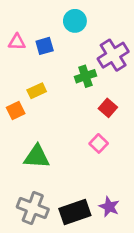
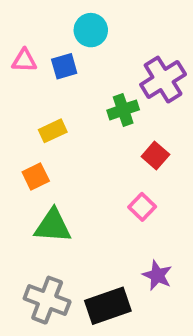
cyan circle: (75, 21) -> (91, 30), moved
orange square: (16, 111) -> (36, 176), moved
purple star: (109, 207) -> (157, 275), moved

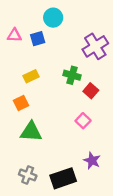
green cross: (123, 110) -> (72, 75), moved, turned 35
gray cross: (47, 300) -> (28, 175), size x0.7

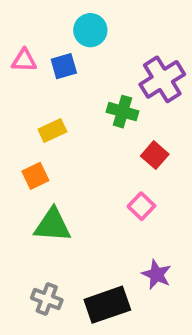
green cross: (72, 75) -> (123, 112), moved

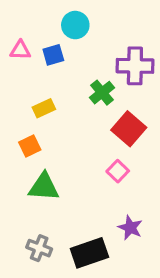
purple cross: (162, 79) -> (135, 66), turned 33
green cross: (123, 112) -> (102, 93), turned 35
red square: (155, 155) -> (129, 129), size x1.5

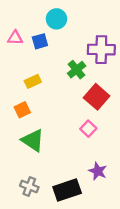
green triangle: (44, 187) -> (33, 140), turned 30

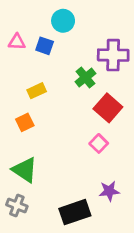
blue square: (40, 41) -> (45, 46), turned 35
green triangle: (33, 140) -> (25, 170), moved
purple star: (98, 171) -> (109, 191), turned -30
gray cross: (29, 186) -> (17, 206), moved

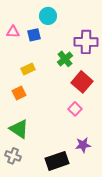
blue square: (45, 46) -> (34, 35), turned -32

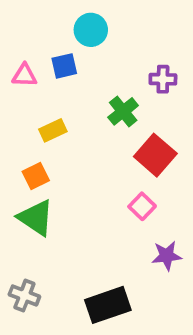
pink triangle: (13, 32) -> (24, 75), moved
purple cross: (86, 42) -> (163, 79), size x0.6
green triangle: (19, 129) -> (36, 218), moved
purple star: (83, 145) -> (167, 256), moved

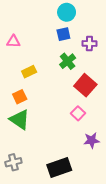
cyan circle: (91, 30) -> (67, 12), moved
blue square: (64, 66) -> (63, 34), moved
gray cross: (24, 295) -> (13, 162), turned -35

